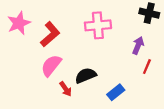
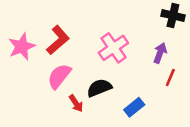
pink star: (19, 23) -> (22, 47), moved
pink cross: (98, 25) -> (113, 48), moved, turned -30

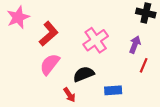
pink star: (22, 47) -> (18, 17), moved
red arrow: (76, 103) -> (69, 95), moved
blue rectangle: (134, 107) -> (113, 90), turned 35

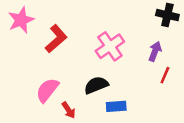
pink semicircle: (50, 64) -> (47, 90), moved
blue rectangle: (113, 90) -> (116, 106), moved
red arrow: (69, 95) -> (69, 110), moved

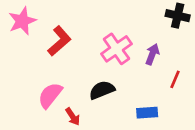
purple arrow: (155, 51) -> (152, 54), moved
blue rectangle: (116, 106) -> (147, 113), moved

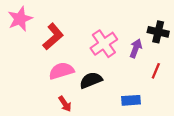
black cross: (178, 16) -> (158, 32), moved
pink semicircle: (50, 95) -> (61, 71), moved, turned 35

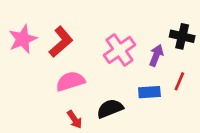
pink star: (20, 19) -> (23, 39), moved
black semicircle: (91, 80) -> (110, 109), moved
blue rectangle: (131, 100) -> (149, 92), moved

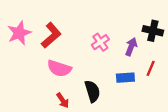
pink cross: (119, 50) -> (100, 42), size x0.7
pink semicircle: (70, 81) -> (59, 68), turned -145
black semicircle: (110, 109) -> (92, 91), turned 95

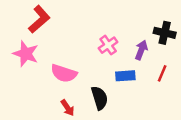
pink star: (19, 33) -> (26, 54), moved, turned -30
red L-shape: (51, 35) -> (39, 19), moved
blue rectangle: (125, 78) -> (125, 76), moved

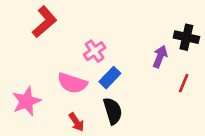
pink cross: (108, 45) -> (95, 51), moved
pink star: (26, 54) -> (26, 101), moved, turned 30
blue rectangle: (125, 76) -> (110, 78), moved, turned -42

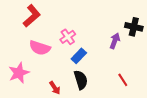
pink semicircle: (72, 83) -> (40, 48), moved
red line: (184, 83) -> (123, 80), moved, turned -56

